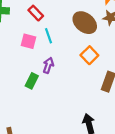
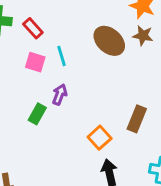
red rectangle: (36, 13) -> (33, 28), moved
orange square: (89, 55) -> (100, 138), moved

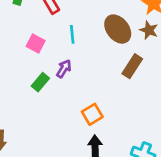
pink square: (35, 62) -> (36, 43), moved
brown rectangle: (137, 119) -> (132, 66), moved

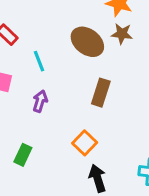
brown rectangle: (132, 66) -> (101, 93), moved
green rectangle: (40, 82) -> (23, 155), moved

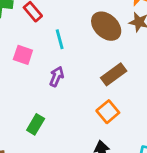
brown rectangle: (101, 93) -> (114, 74), turned 30
orange square: (85, 143) -> (108, 112), moved

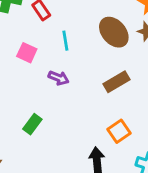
purple arrow: (57, 76) -> (59, 78), turned 84
orange square: (108, 112) -> (119, 131), moved

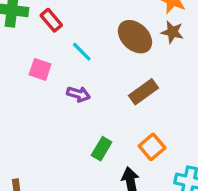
cyan line: (65, 41) -> (82, 52), turned -30
green rectangle: (32, 124) -> (102, 149), moved

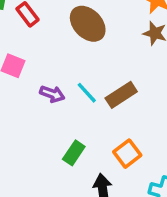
brown ellipse: (135, 37) -> (88, 24), moved
cyan line: (82, 52) -> (87, 93), moved

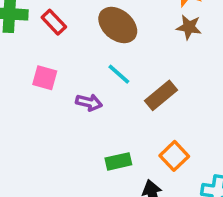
cyan line: (87, 93) -> (119, 74), moved
green rectangle: (74, 153) -> (118, 161), turned 50

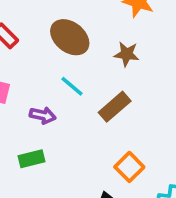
brown star: (189, 27) -> (127, 54), moved
green rectangle: (118, 161) -> (31, 159), moved

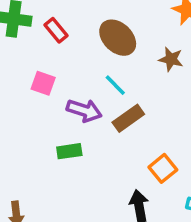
brown rectangle: (115, 107) -> (128, 118), moved
purple arrow: (43, 115) -> (84, 110), size x1.4

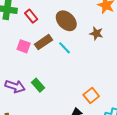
purple arrow: (84, 110) -> (15, 86), moved
brown rectangle: (128, 118) -> (43, 42), moved
green rectangle: (69, 151) -> (38, 85), turned 56

